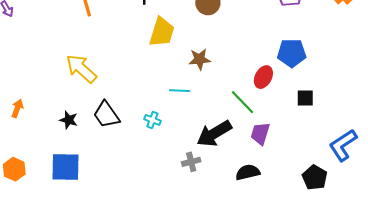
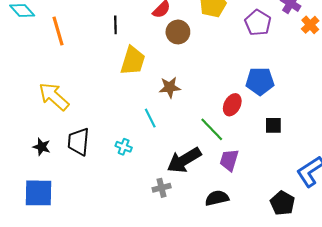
cyan line: (180, 91) -> (150, 118), turned 60
black trapezoid: (106, 115) -> (79, 142), turned 40

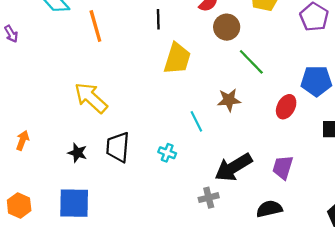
brown star: (170, 87) -> (229, 100), moved
green line: (212, 129) -> (251, 62), moved

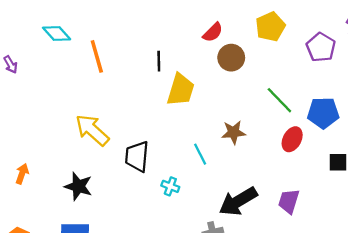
black line: (158, 19) -> (159, 61), moved
green line: (251, 62) -> (279, 100), moved
black trapezoid: (118, 147) -> (137, 156), moved
black star: (77, 153) -> (78, 186), size x1.4

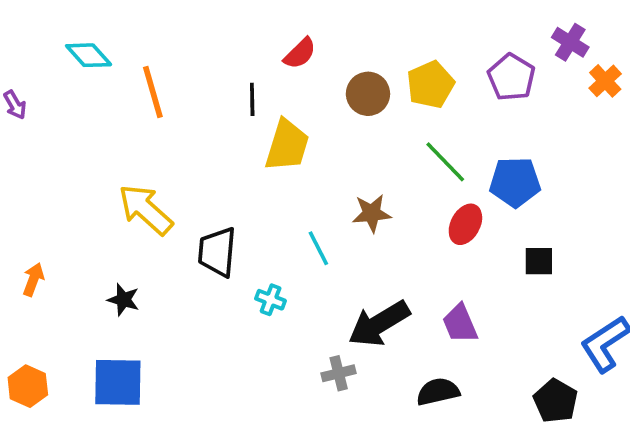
yellow pentagon: (270, 27) -> (431, 85), moved
red semicircle: (213, 32) -> (300, 53), moved
black star: (78, 186) -> (123, 300), size x0.7
purple trapezoid: (289, 201) -> (460, 324), turned -40

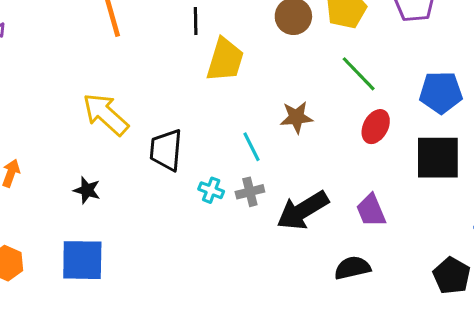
blue pentagon: (515, 182) -> (441, 92), moved
black square: (539, 261) -> (438, 158), size x1.8
gray cross: (339, 373) -> (250, 192), moved

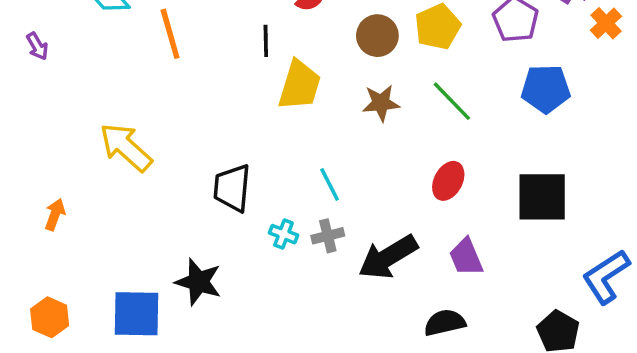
blue pentagon: (441, 92) -> (546, 89), moved
yellow arrow: (106, 114) -> (126, 147), moved
brown star: (296, 117) -> (381, 103), moved
red ellipse: (376, 127) -> (448, 181), moved
black star: (87, 190) -> (198, 282), moved, size x1.5

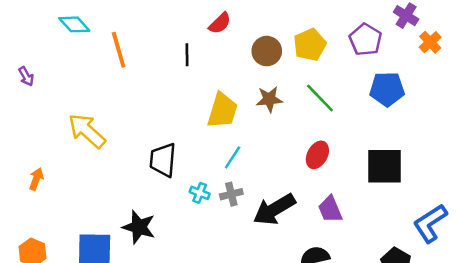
purple arrow: (37, 46) -> (26, 76), moved
yellow trapezoid: (299, 85) -> (222, 111), moved
cyan line: (330, 184) -> (233, 157), turned 60

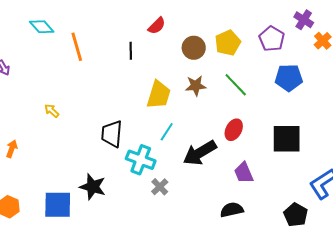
yellow arrow: (87, 131) -> (52, 111), size x0.5
cyan cross: (200, 193) -> (141, 160), size x1.8
gray cross: (231, 194) -> (160, 187), moved, turned -30
black arrow: (274, 209) -> (200, 153), moved

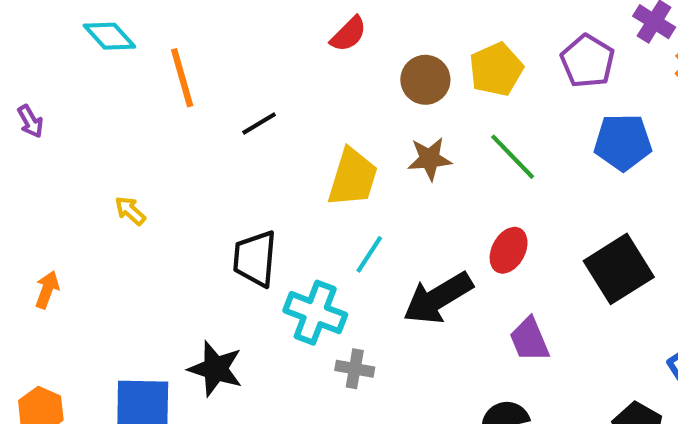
black line: (131, 51) -> (259, 123), moved, turned 60
black square: (287, 139) -> (619, 269), turned -32
gray cross: (160, 187) -> (355, 369), turned -36

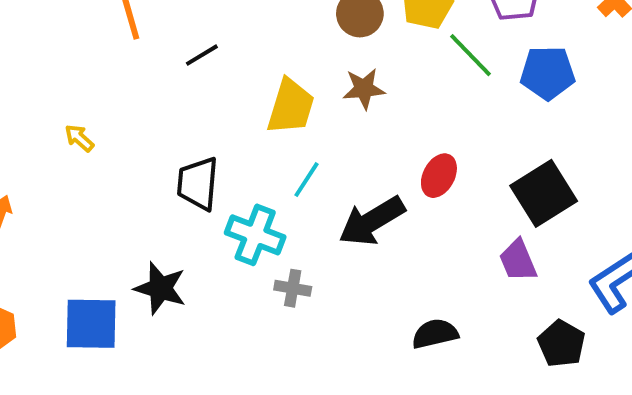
green line: (513, 157) -> (471, 55), moved
purple trapezoid: (529, 340) -> (518, 261), moved

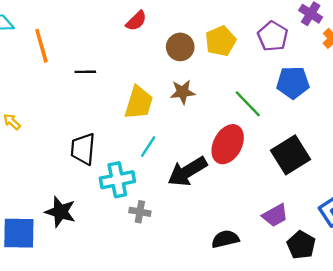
black line: (202, 55) -> (85, 72), turned 30
green line: (471, 55) -> (248, 104), moved
red ellipse: (439, 176) -> (228, 144), size x1.5
cyan cross: (255, 235) -> (117, 180), turned -32
purple trapezoid: (518, 261) -> (275, 215), moved, turned -96

